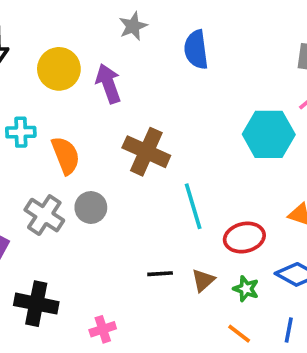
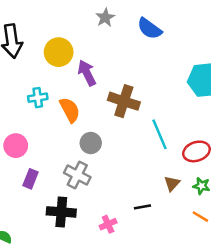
blue semicircle: (196, 50) -> (150, 29), turned -40
purple arrow: (108, 84) -> (87, 73), moved
gray cross: (44, 215) -> (77, 175), moved
black line: (160, 274) -> (142, 207), moved

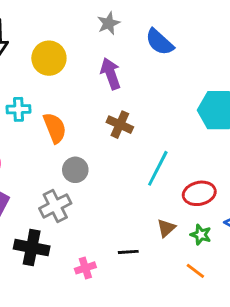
purple arrow: (87, 73) -> (111, 74), moved
brown cross: (124, 101) -> (120, 125), size x0.7
cyan line: (160, 134) -> (158, 168), turned 44
gray cross: (77, 175) -> (55, 206), turned 30

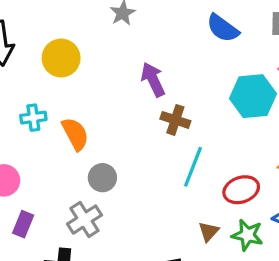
blue semicircle: (160, 42) -> (223, 28), moved
purple arrow: (111, 74) -> (153, 79), moved
brown cross: (120, 125) -> (175, 120), moved
green star: (201, 235) -> (247, 235), size x1.4

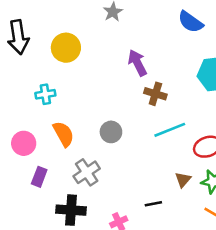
orange semicircle: (75, 134) -> (64, 134), moved
cyan line: (193, 167) -> (170, 130), turned 48
gray circle: (102, 178) -> (111, 132), moved

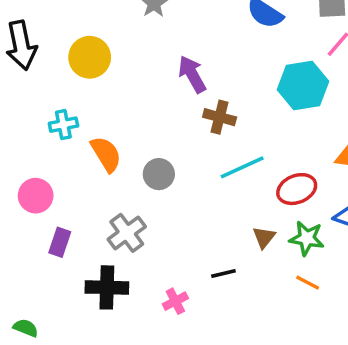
orange semicircle: (64, 134) -> (106, 154), moved

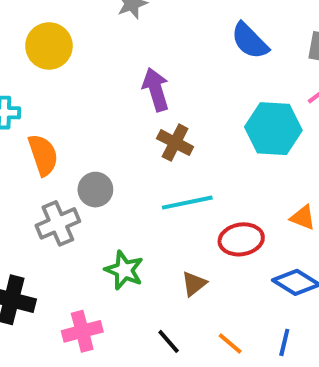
gray cross: (127, 233) -> (58, 223), moved
green star: (307, 238) -> (124, 270), moved
black line: (223, 273) -> (169, 341), moved, turned 50
pink cross: (175, 301) -> (82, 331), size x1.4

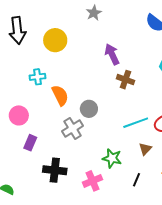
cyan line: (187, 203) -> (136, 123), moved
green star: (124, 270) -> (112, 158), moved
black line: (169, 341) -> (137, 180), turned 72

